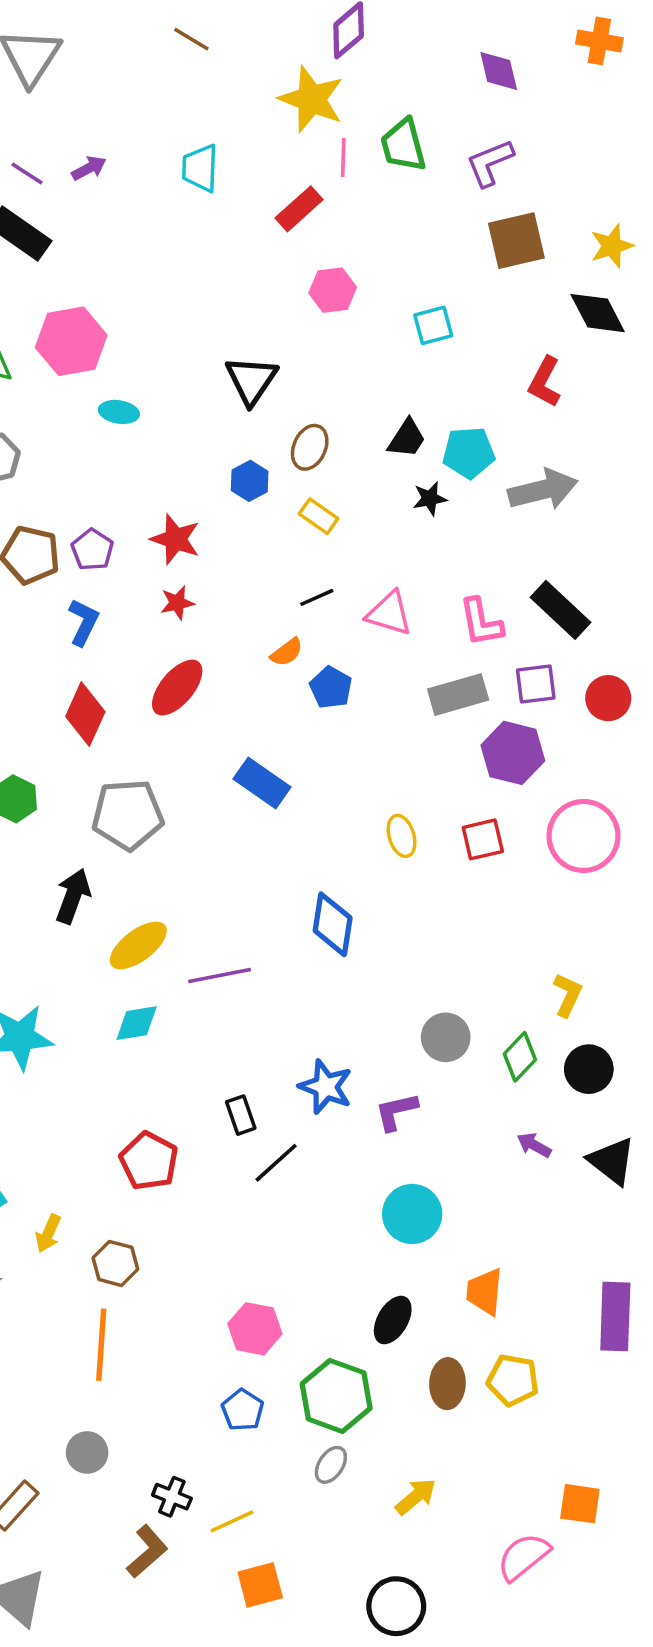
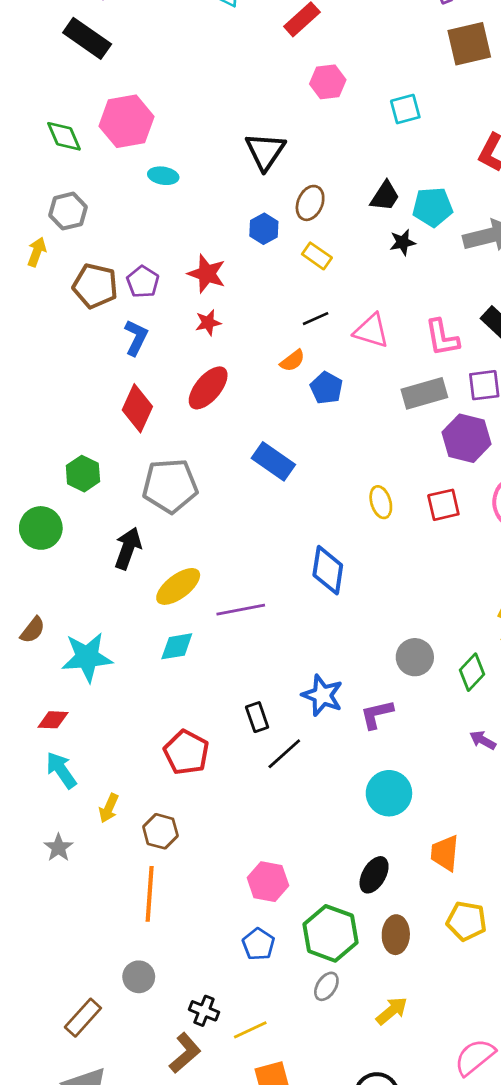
brown ellipse: (447, 1384) -> (396, 935), moved

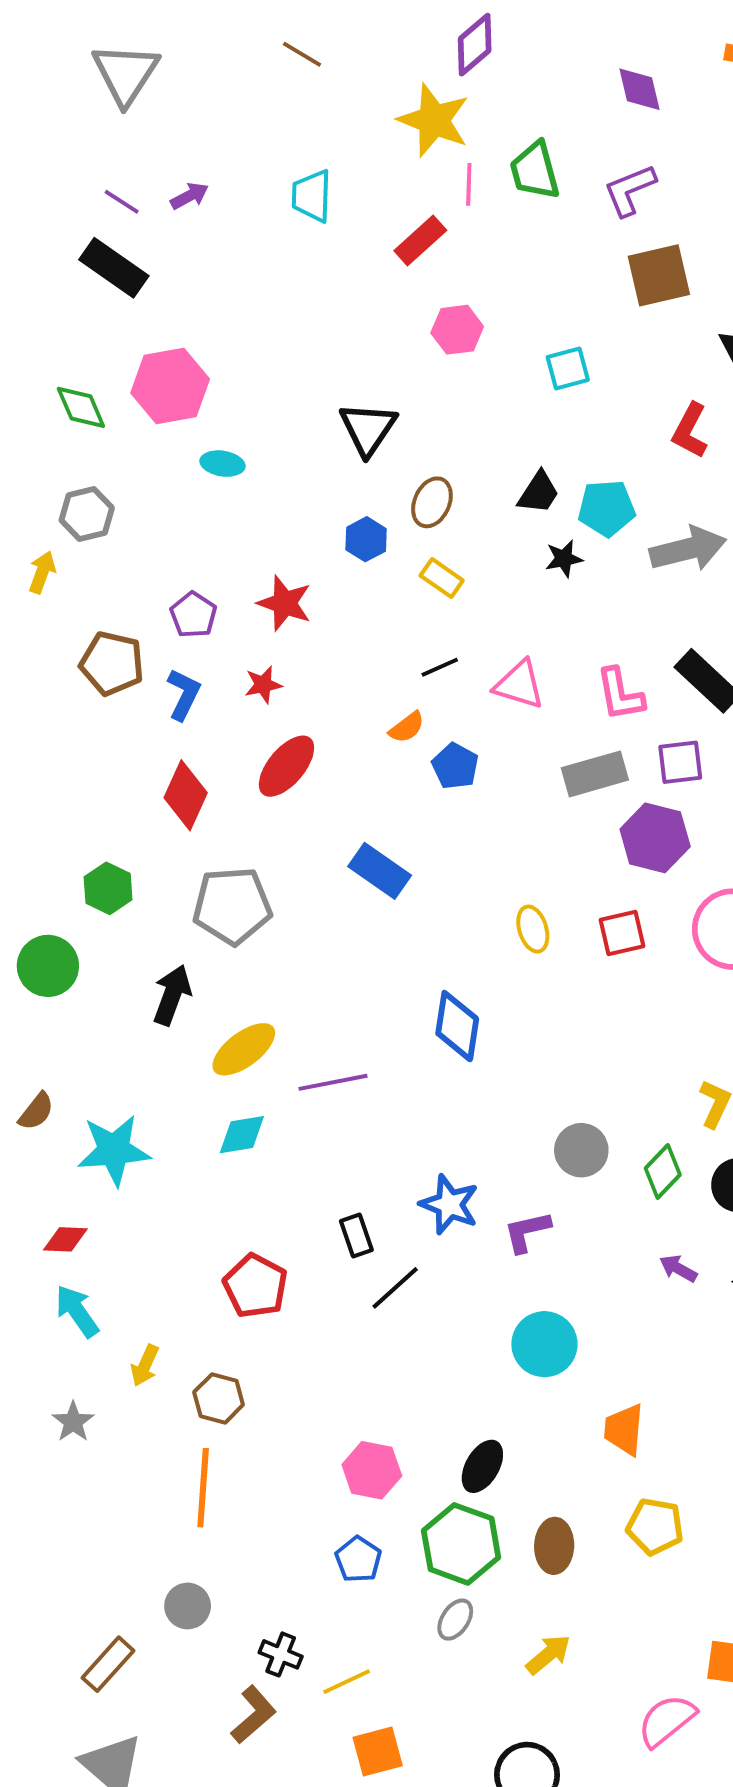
brown pentagon: (95, 286) -> (112, 663), moved
red star: (208, 323) -> (263, 685), moved
black ellipse: (374, 875) -> (482, 1466), moved

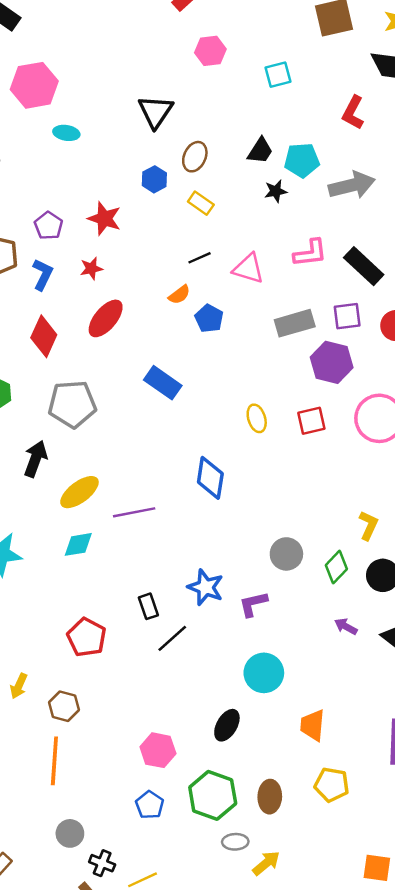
pink L-shape: (620, 694) -> (310, 253), moved, turned -87
black ellipse: (482, 1466) -> (227, 725), moved
gray circle: (188, 1606) -> (70, 833), moved
gray ellipse: (455, 1620) -> (235, 842), moved, turned 55

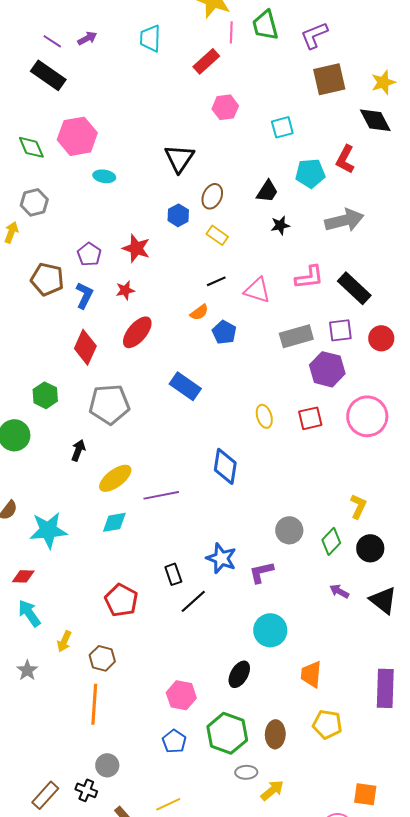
cyan pentagon: (302, 160) -> (310, 173), moved
black arrow: (35, 459) -> (78, 450), size x0.7
black cross: (102, 863) -> (86, 790), moved

